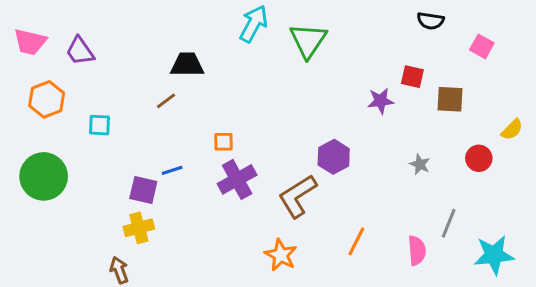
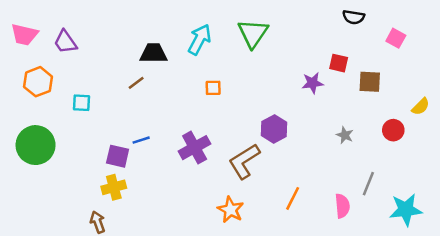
cyan arrow: (254, 24) -> (200, 39), moved
orange square: (223, 142) -> (213, 88), moved

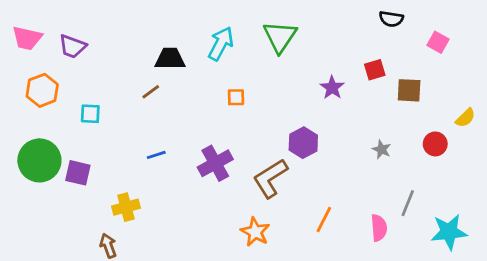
purple trapezoid: (65, 42) -> (72, 46), turned -35
red square: (339, 63) -> (375, 70), turned -30
purple star: (313, 83) -> (332, 88), moved, turned -30
purple square: (118, 156) -> (78, 173), moved

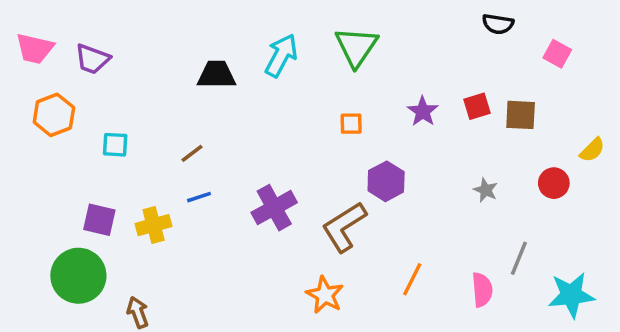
red square: (375, 70) -> (477, 106), moved
brown line: (151, 92) -> (192, 153), moved
orange square: (236, 97) -> (351, 124), moved
green circle: (39, 160) -> (78, 276), moved
yellow cross: (126, 207) -> (154, 225), moved

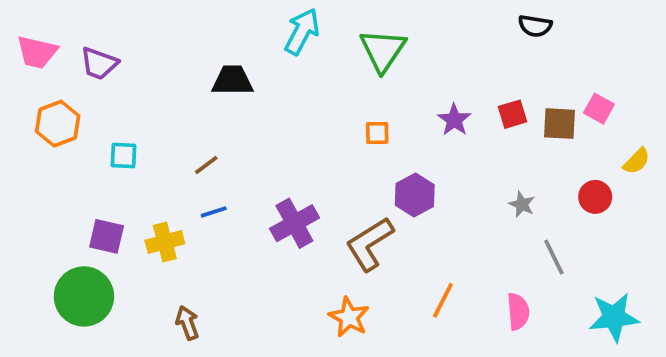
pink square: (557, 54) -> (599, 109), moved
cyan arrow: (281, 56) -> (302, 31), moved
gray line: (519, 258) -> (554, 257), moved, turned -48
brown arrow: (138, 312) -> (187, 323), moved

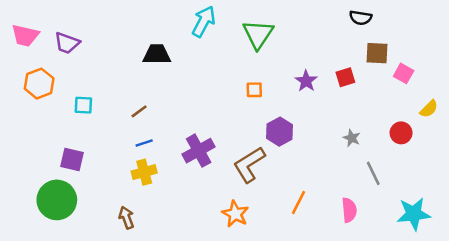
brown square: (559, 124) -> (377, 53), moved
yellow cross: (165, 242) -> (144, 172), moved

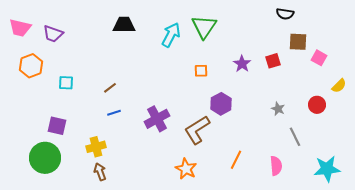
cyan arrow: (204, 22) -> (171, 35), moved
black trapezoid: (157, 54) -> (124, 25), moved
yellow cross: (144, 172) -> (96, 147), moved

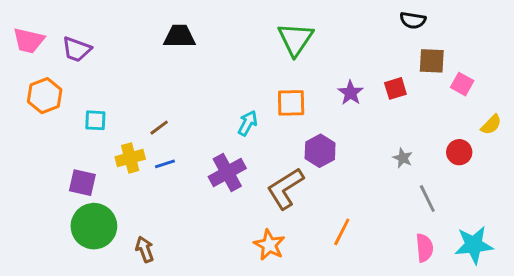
cyan arrow: (171, 35) -> (248, 123), moved, size x0.7
orange square: (201, 71) -> (291, 103), size x1.5
yellow cross: (96, 147) -> (130, 158), moved
green circle: (45, 158) -> (94, 226), moved
pink semicircle: (276, 166) -> (424, 248), moved

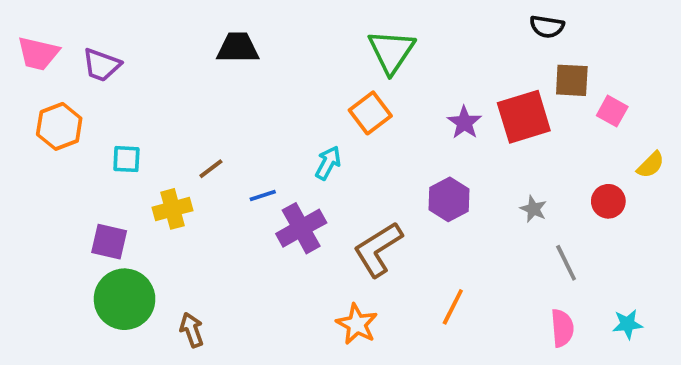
red square: (395, 88) -> (524, 117), size x1.8
orange square: (291, 103) -> (370, 113), moved, turned -36
purple hexagon: (320, 151) -> (449, 199), moved
blue line: (165, 164) -> (263, 196), moved
cyan star: (474, 245) -> (628, 324), size x0.6

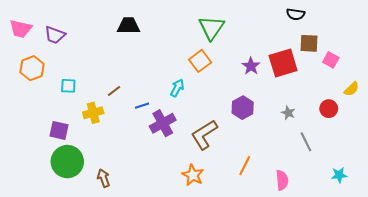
pink semicircle: (562, 328) -> (282, 180), moved

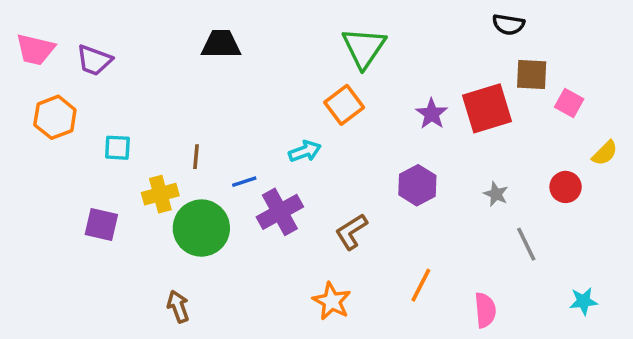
cyan arrow: (177, 88) -> (305, 151), turned 42
brown line: (114, 91) -> (196, 157), turned -48
brown L-shape: (204, 135) -> (351, 232), size x0.7
green circle: (67, 162) -> (201, 228), moved

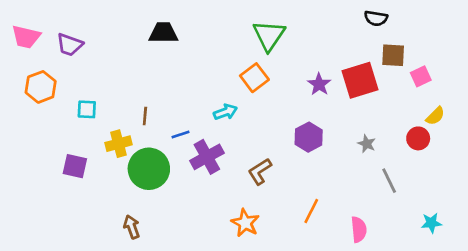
pink square: (569, 103) -> (421, 76), turned 36
yellow semicircle: (605, 153) -> (435, 116), moved

